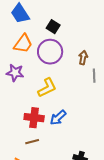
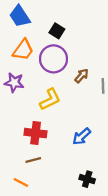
brown arrow: (83, 58) -> (82, 76), moved, turned 32
blue arrow: (58, 118) -> (82, 136), moved

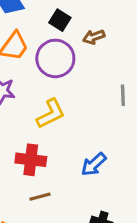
brown arrow: (82, 76) -> (94, 37), moved, turned -152
brown line: (33, 160) -> (40, 197), moved

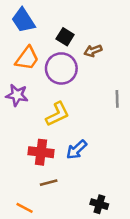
blue arrow: (94, 164) -> (77, 150), moved

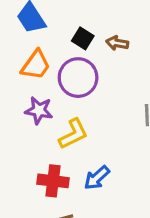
brown arrow: (93, 51) -> (117, 43), moved, turned 30
purple star: (17, 95) -> (39, 110), moved

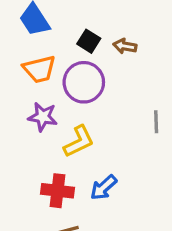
orange trapezoid: (36, 65) -> (39, 69), turned 40

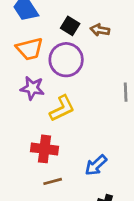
blue arrow: (104, 187) -> (96, 165), moved

